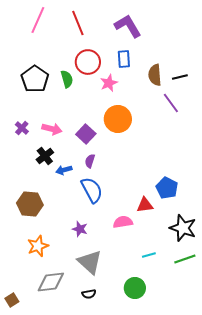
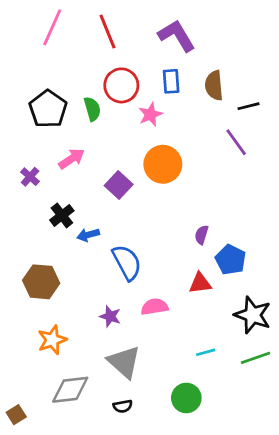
brown semicircle: (155, 75) -> (214, 85), moved
pink arrow: (52, 129) -> (72, 159), moved, turned -48
purple semicircle: (90, 161) -> (202, 235), moved
pink semicircle: (123, 222) -> (155, 307), moved

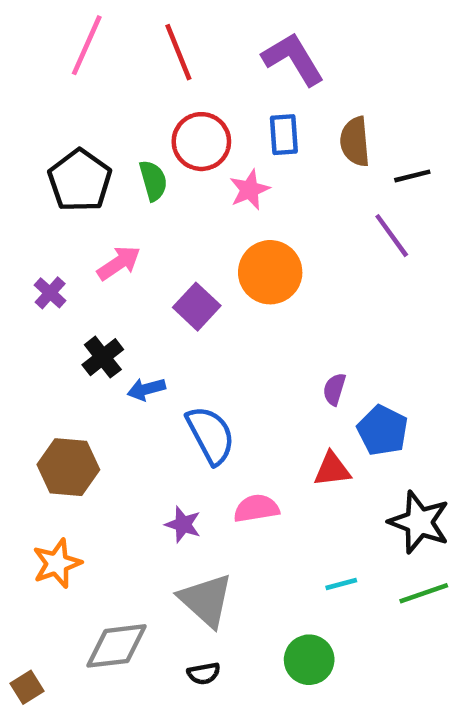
orange star: (52, 340) -> (57, 563), moved

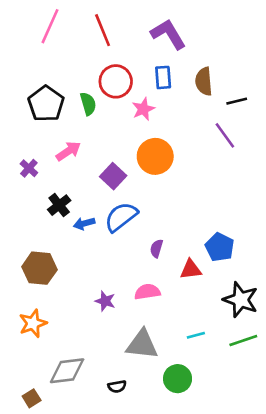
purple semicircle: (334, 389) -> (156, 248), moved
blue semicircle: (211, 435) -> (121, 217), moved, turned -100
gray triangle: (206, 600) -> (142, 344), moved, turned -36
brown square: (27, 687) -> (32, 398), moved

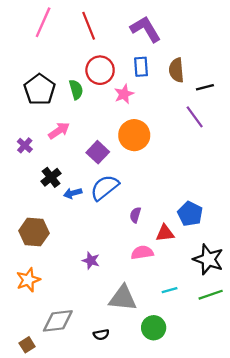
pink semicircle: (147, 292) -> (142, 253), moved

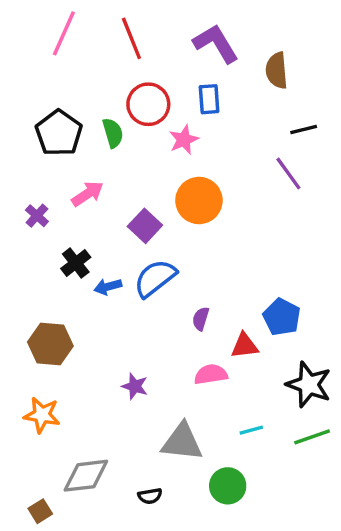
brown semicircle: (176, 70) -> (277, 70), moved
orange star: (28, 280) -> (42, 415), turned 30

